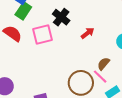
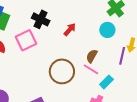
brown circle: (81, 83) -> (62, 71), moved

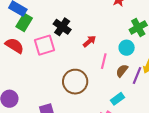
brown semicircle: (92, 56) -> (122, 71), moved
pink line: (91, 69) -> (104, 61), moved, turned 63

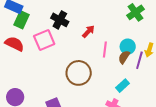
cyan circle: (127, 48) -> (128, 47), moved

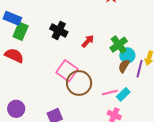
green cross: (135, 12) -> (119, 45), moved
pink square: (44, 40) -> (67, 71), moved, turned -30
pink line: (105, 49) -> (110, 92), moved, turned 70

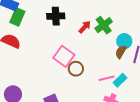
black cross: (59, 30) -> (56, 16), turned -30
green cross: (119, 45) -> (104, 25), moved
brown circle: (79, 83) -> (76, 69), size x0.6

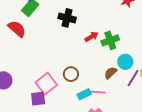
brown semicircle: (121, 52) -> (111, 73), moved
pink square: (64, 56) -> (46, 84), moved
cyan rectangle: (120, 80) -> (84, 94), moved

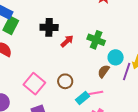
red arrow: (92, 37) -> (67, 41), moved
green cross: (110, 40) -> (96, 40), turned -36
pink square: (46, 84) -> (34, 84), moved

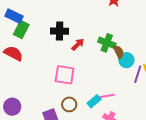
brown semicircle: (104, 71) -> (119, 52), moved, turned 120
brown circle: (65, 81) -> (69, 104), moved
pink square: (34, 84) -> (65, 75), moved, turned -30

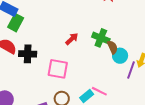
black cross: (60, 31) -> (28, 54), moved
pink line: (107, 96) -> (99, 91), turned 35

